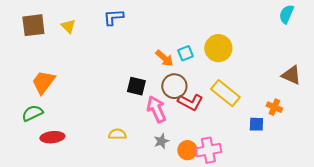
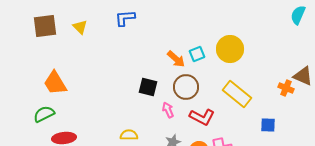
orange trapezoid: (43, 82) -> (55, 83), turned -68
red L-shape: (190, 102) -> (202, 117), moved
orange cross: (274, 107) -> (286, 88), moved
pink arrow: (156, 109) -> (168, 110), size x0.6

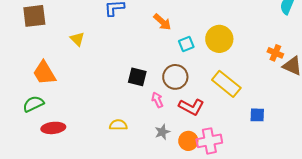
yellow triangle: (80, 27) -> (77, 39), moved
orange arrow: (176, 59) -> (162, 22), moved
orange cross: (286, 88) -> (275, 53), moved

